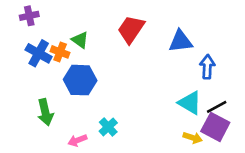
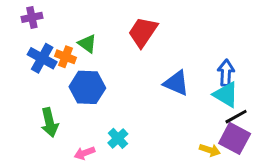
blue triangle: (181, 41) -> (176, 83), moved, turned 30
cyan triangle: (190, 103) -> (226, 95), moved

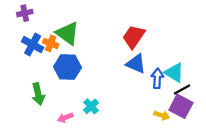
red trapezoid: (143, 32) -> (134, 37), moved
green triangle: (87, 44) -> (67, 33), size x1.6
blue arrow: (226, 73) -> (157, 78), moved

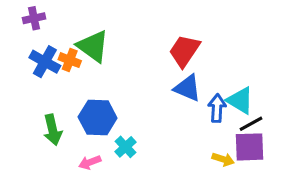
blue hexagon: (67, 67) -> (98, 117), moved
purple square: (181, 106) -> (249, 147), turned -30

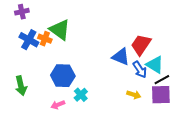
red trapezoid: (184, 51) -> (141, 45), moved
blue arrow: (217, 108) -> (140, 70), turned 144
green arrow: (53, 130) -> (21, 86), moved
yellow arrow: (223, 159) -> (134, 95), moved

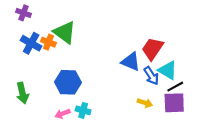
purple cross: (22, 12) -> (24, 13), turned 32
cyan cross: (81, 95) -> (83, 110), moved, turned -32

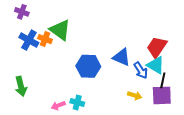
red trapezoid: (152, 49) -> (157, 47), moved
blue hexagon: (68, 82) -> (88, 66), moved
black line: (175, 87) -> (163, 80), turned -49

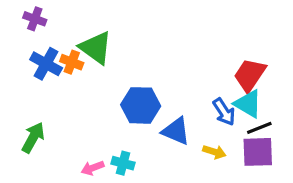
blue triangle: (122, 57) -> (176, 131), moved
black line: (163, 80) -> (259, 128), turned 56
green arrow: (21, 86) -> (33, 137), turned -138

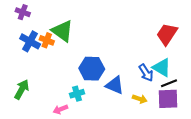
red trapezoid: (250, 75) -> (167, 34), moved
cyan cross: (123, 163) -> (77, 94), moved, turned -32

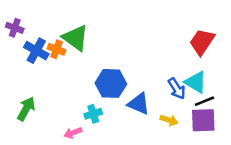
purple cross: (23, 12) -> (15, 28), moved

